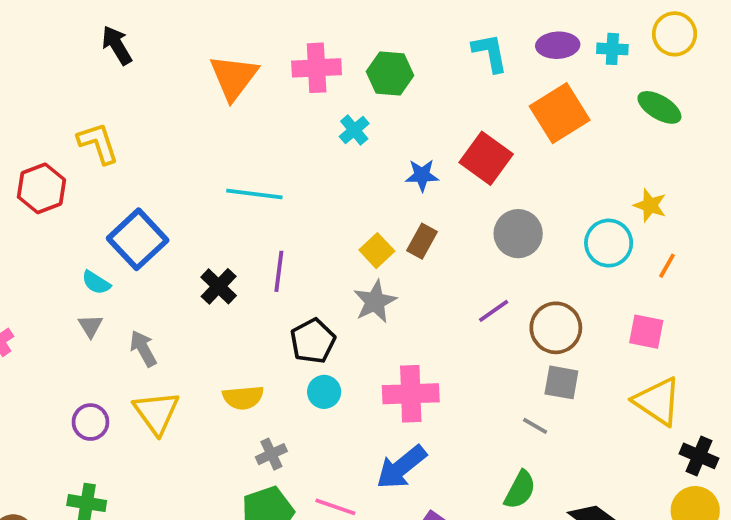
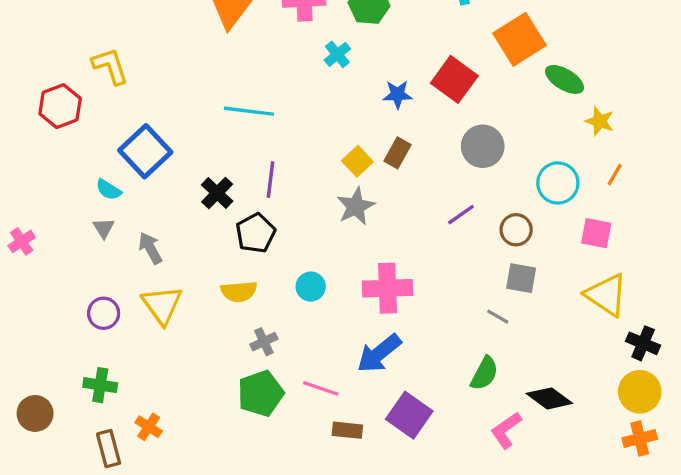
green ellipse: (659, 107) -> (565, 79), moved
cyan circle: (609, 243) -> (558, 183), moved
brown circle: (556, 328) -> (516, 230), size x0.7
black pentagon: (313, 341) -> (256, 233), moved

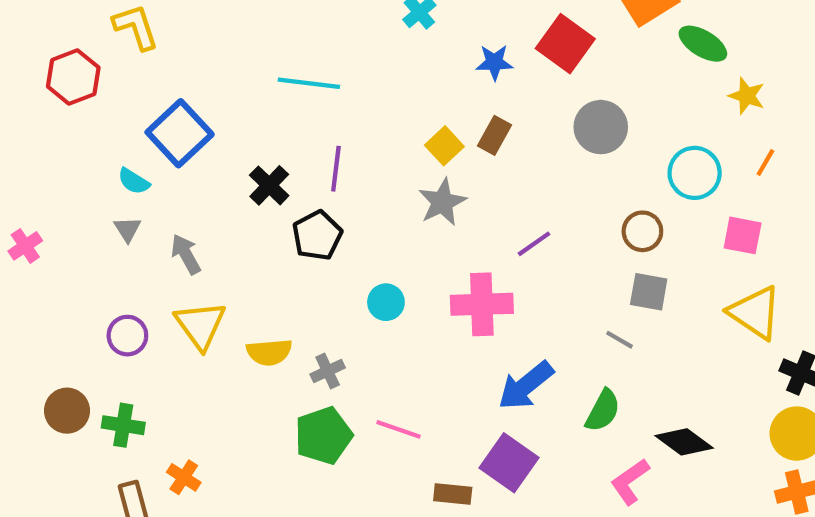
purple line: (461, 215) -> (534, 244), moved
yellow semicircle: (239, 292) -> (269, 352), moved
blue arrow: (379, 353) -> (526, 386), moved
brown circle: (35, 413) -> (67, 411), moved
brown rectangle: (347, 430) -> (453, 494), moved

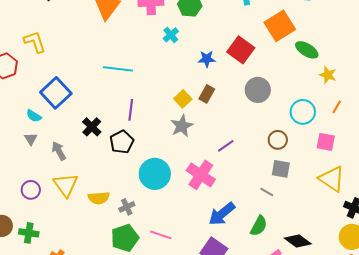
black cross: (269, 185) -> (92, 127), moved
cyan circle: (386, 302) -> (155, 174), size x1.8
pink cross: (482, 304) -> (201, 175), turned 36

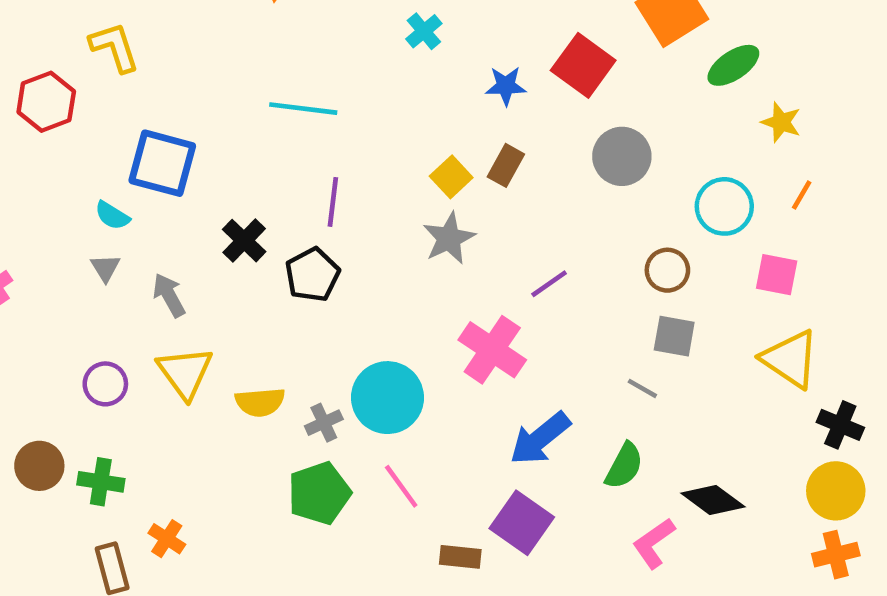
green ellipse: (307, 50) -> (733, 65), turned -65
blue square: (56, 93) -> (162, 163), turned -32
cyan circle: (155, 174) -> (387, 398), moved
pink line: (161, 235) -> (401, 486), turned 35

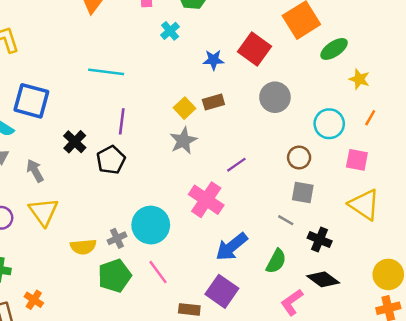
brown rectangle: (506, 165) -> (213, 102), turned 45
yellow semicircle: (260, 402) -> (83, 247), moved
black cross: (840, 425) -> (320, 239), moved

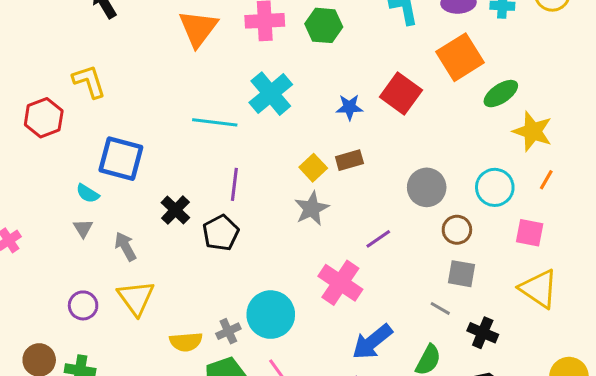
cyan cross: (170, 31) -> (271, 94), moved, size x1.8
yellow star: (359, 79) -> (533, 131), size x1.5
gray circle: (275, 97) -> (427, 187), moved

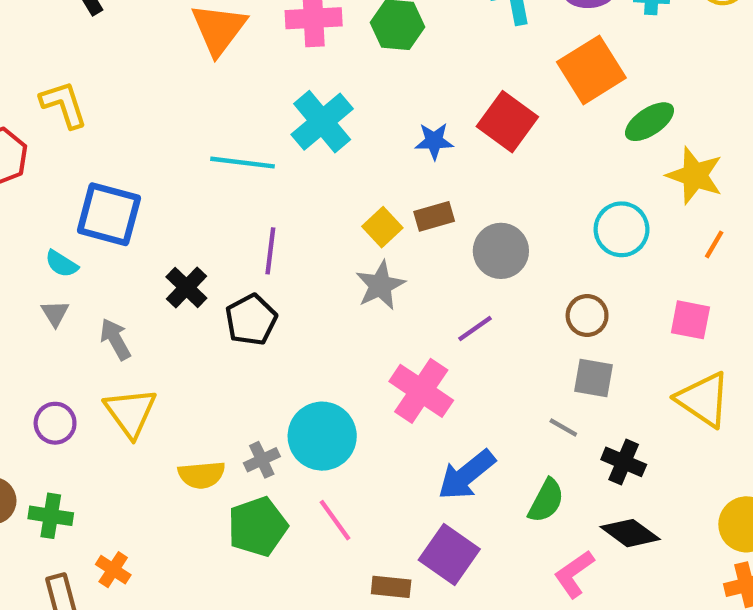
gray circle: (427, 187) -> (501, 251), moved
cyan circle: (495, 187) -> (622, 229), moved

